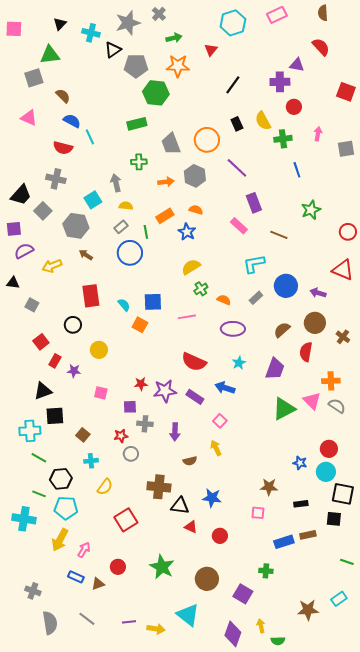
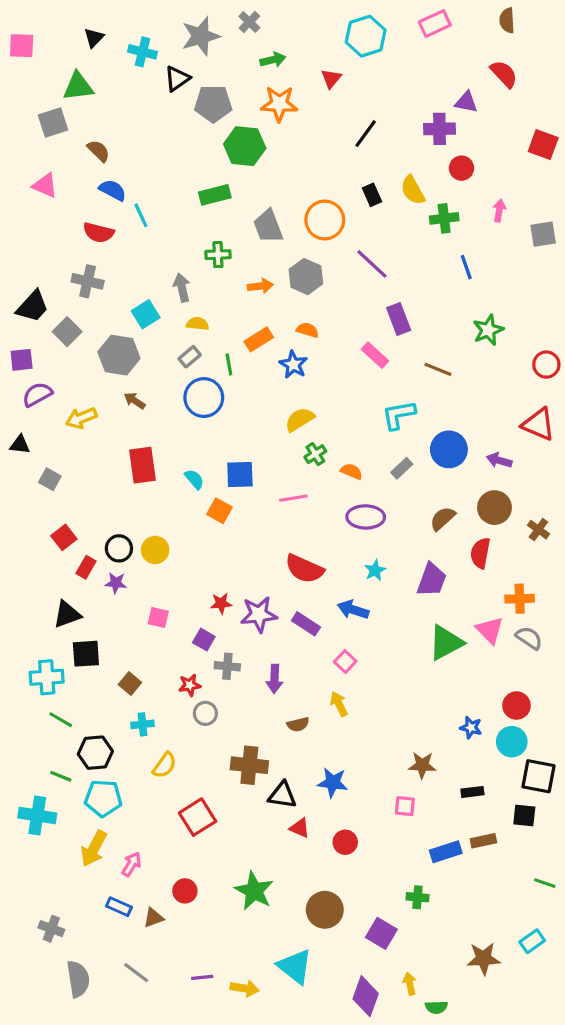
black circle: (73, 325) -> (119, 548), moved
purple square: (130, 407) -> (204, 640), turned 32

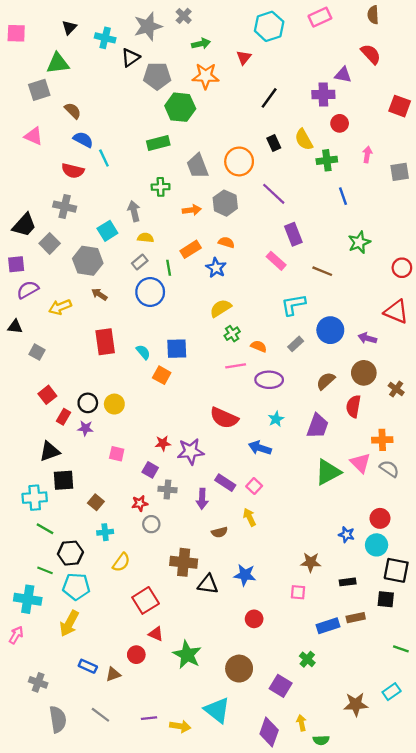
pink line: (293, 498) -> (236, 366), moved
purple rectangle: (306, 624) -> (225, 483), moved
red triangle: (300, 828) -> (156, 634), moved
pink arrow: (132, 864) -> (16, 635), moved
green cross: (417, 897) -> (307, 659), turned 35

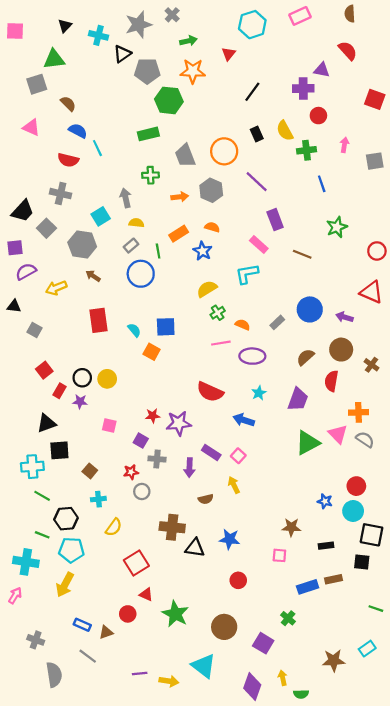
cyan L-shape: (293, 305) -> (247, 274), moved
gray line: (100, 715) -> (88, 656), moved

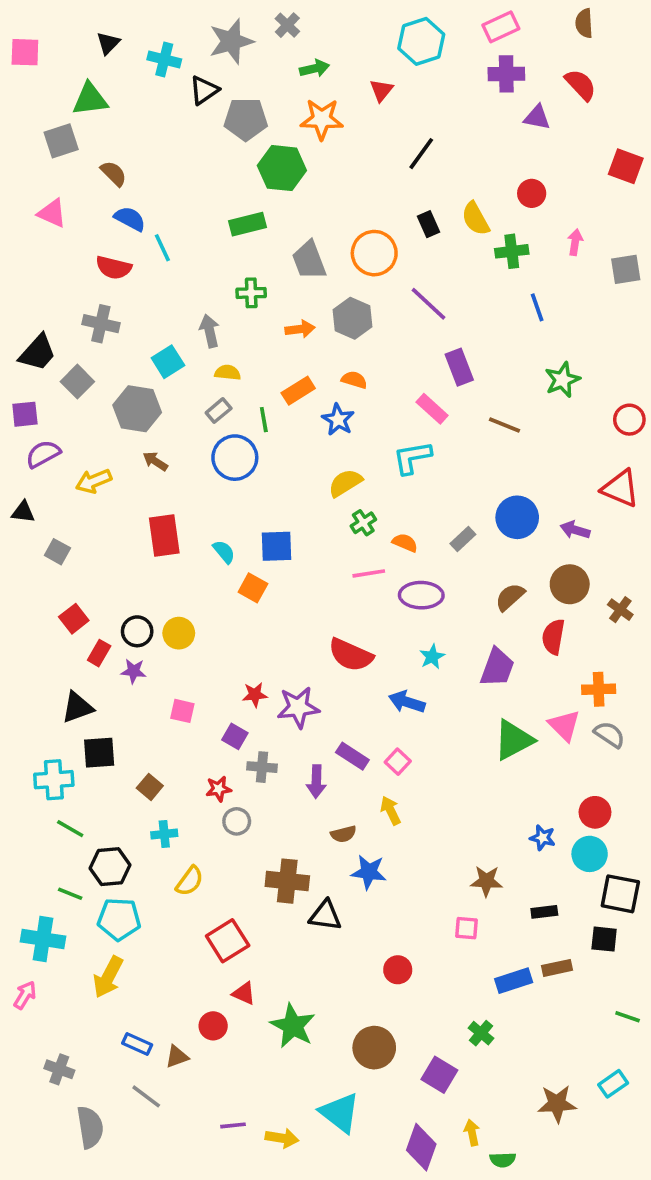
purple cross: (303, 88) -> (506, 74), moved
blue star: (230, 539) -> (369, 872), moved

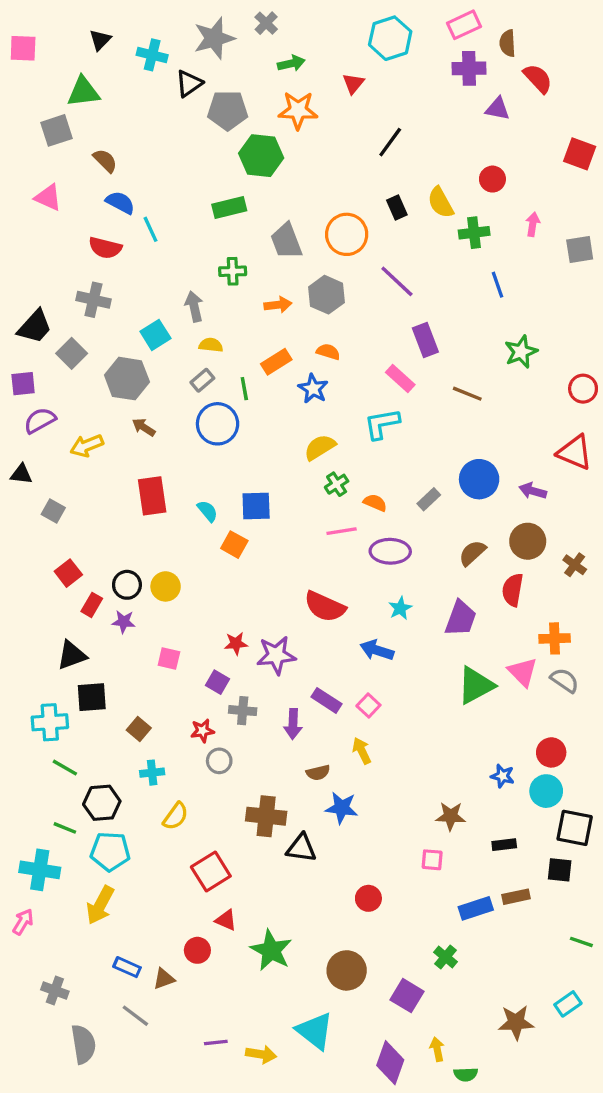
brown semicircle: (584, 23) -> (508, 43), moved

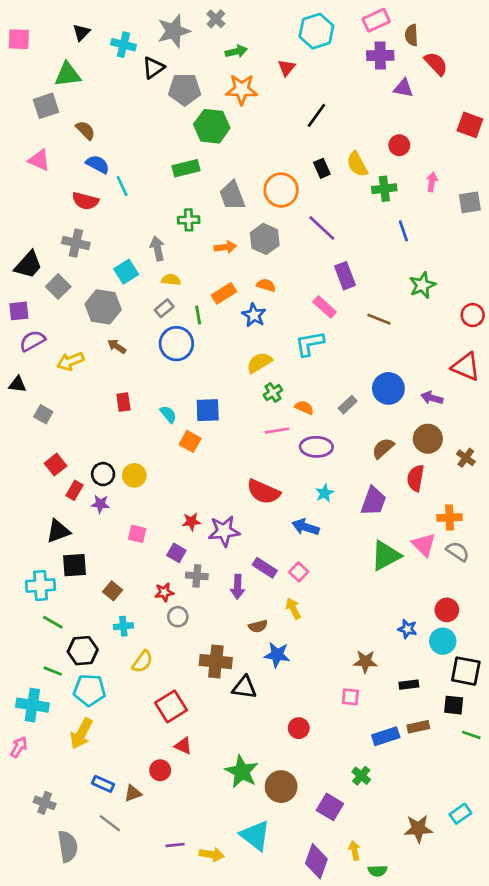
red rectangle: (152, 496) -> (123, 402), size x0.6
green line: (581, 942) -> (471, 735), moved
green star: (271, 950) -> (242, 772), moved

